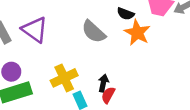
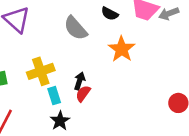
orange star: (137, 33) -> (122, 49), moved

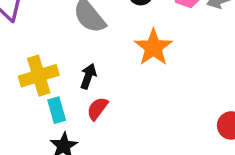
black arrow: (80, 81) -> (88, 76), moved

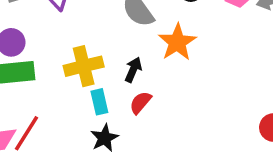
orange star: (153, 47) -> (177, 42), moved

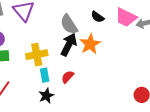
black arrow: (133, 70) -> (69, 45), moved, size x1.6

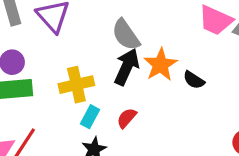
black semicircle: (98, 17) -> (194, 80), moved
cyan rectangle: (45, 75) -> (90, 117), turned 40

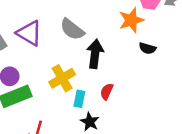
gray semicircle: (126, 35) -> (72, 29), moved
orange star: (160, 65) -> (131, 20), moved, turned 30

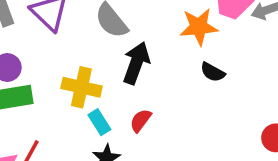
yellow cross: (62, 78) -> (81, 87), turned 30
cyan rectangle: (79, 99) -> (99, 122), turned -56

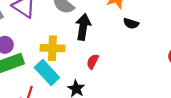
cyan rectangle: (99, 122) -> (47, 73), moved, size x1.6

